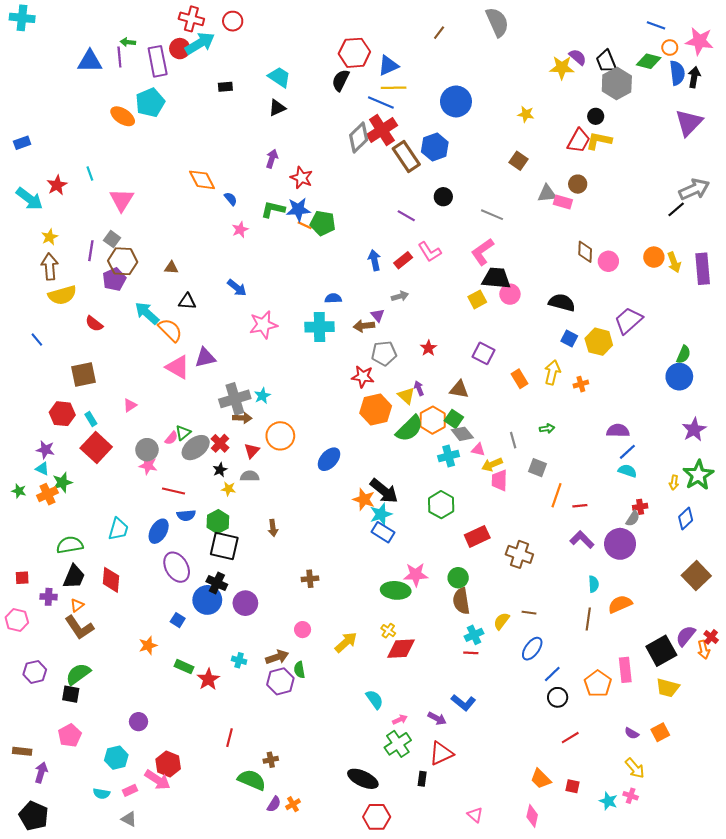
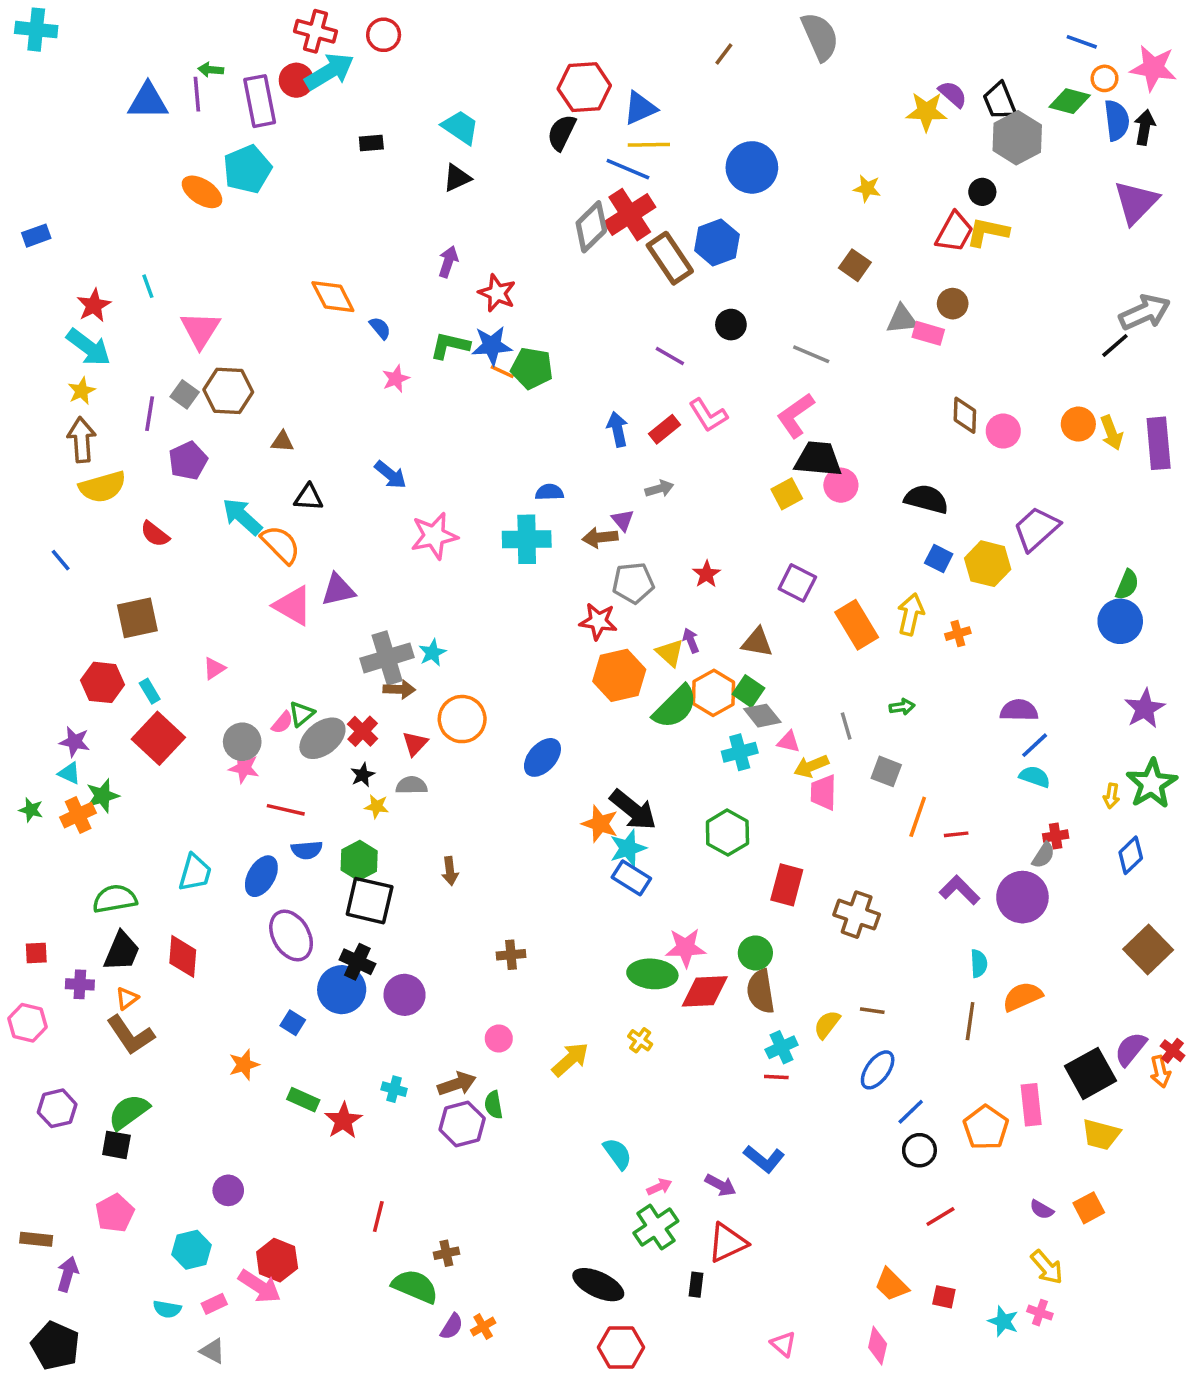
cyan arrow: (29, 199) -> (89, 347), moved
brown hexagon: (123, 261) -> (228, 391), moved
orange rectangle: (519, 379) -> (857, 625), size x1.5
red rectangle: (477, 536) -> (787, 885), turned -50
red diamond: (401, 649) -> (705, 991), moved

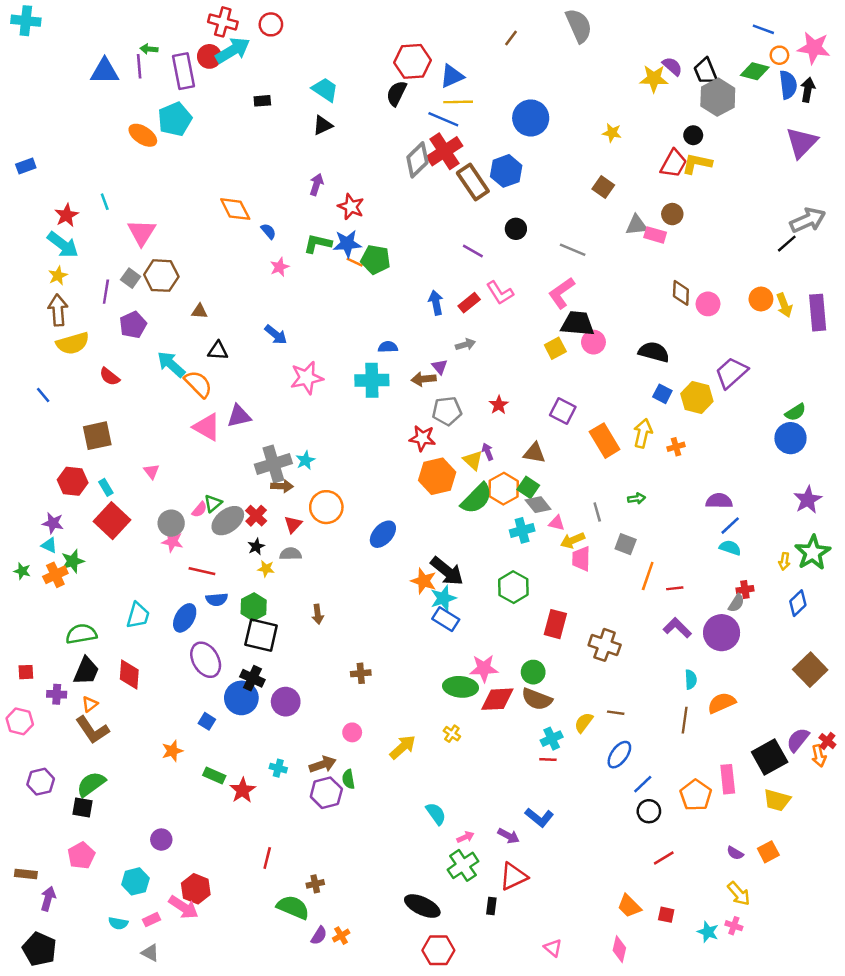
green semicircle: (1127, 585) -> (795, 412), turned 35
pink triangle: (214, 668) -> (151, 471), turned -35
brown semicircle: (761, 991) -> (537, 699), turned -60

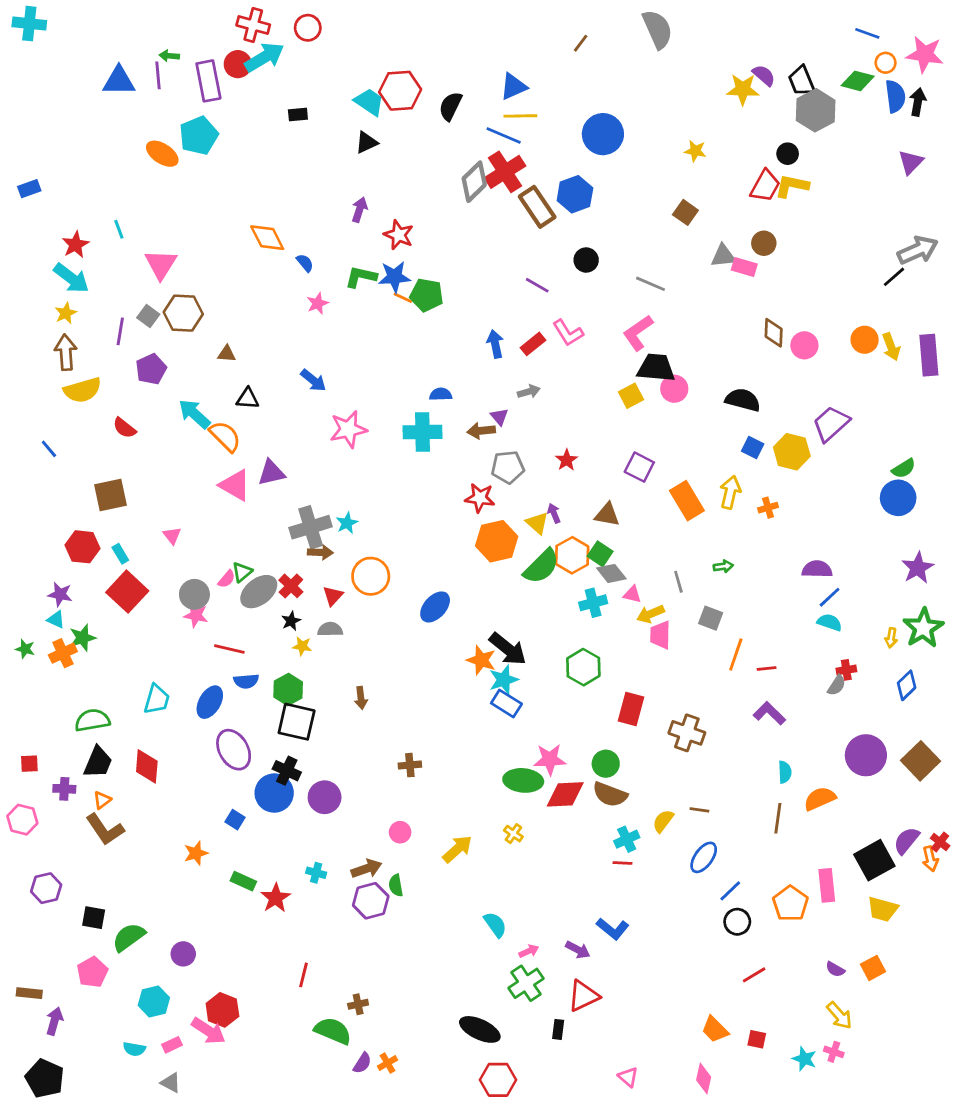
red hexagon: (412, 61) -> (400, 91), moved
purple triangle: (802, 143) -> (911, 162), size x0.7
purple circle: (722, 633) -> (866, 755), moved
green semicircle: (91, 784) -> (129, 937), moved

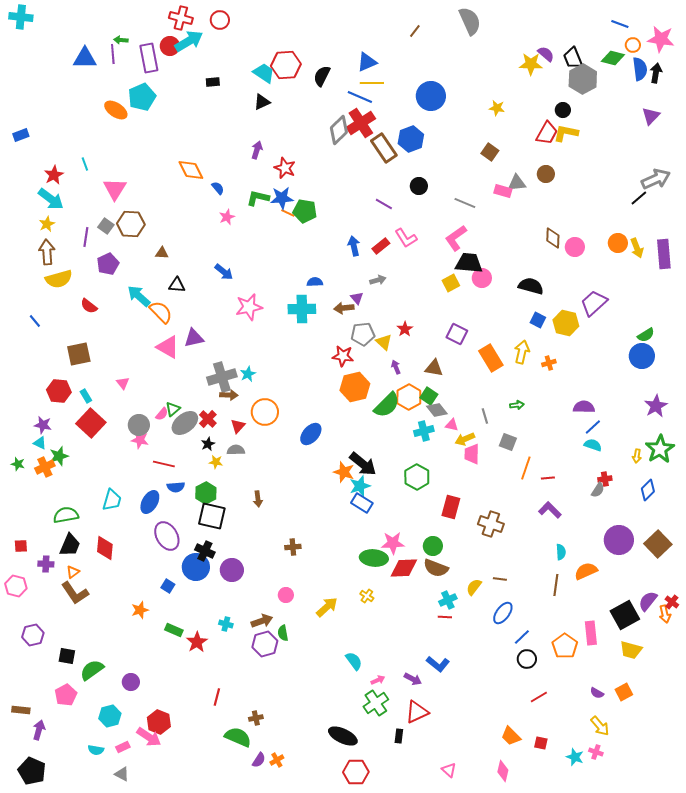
pink rectangle: (744, 267) -> (503, 191), moved
yellow triangle: (537, 523) -> (384, 342), moved

